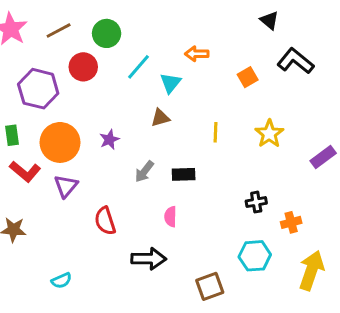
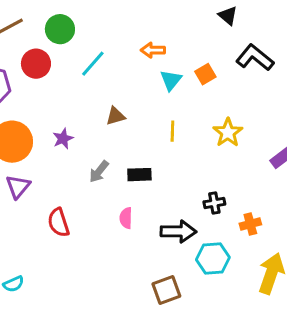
cyan triangle: (170, 83) -> (171, 80), moved
black arrow: (149, 259) -> (178, 232), moved

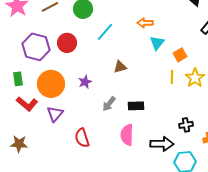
red circle: (36, 64) -> (67, 43), moved
orange square: (205, 74) -> (180, 55), moved
yellow line: (172, 131) -> (172, 77), moved
pink semicircle: (126, 218) -> (127, 135), size x1.5

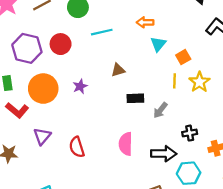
cyan line: (105, 32) -> (102, 32), turned 36
gray arrow: (109, 104) -> (160, 110), moved
black rectangle: (136, 106) -> (135, 98), moved
purple triangle: (55, 114) -> (42, 136), moved

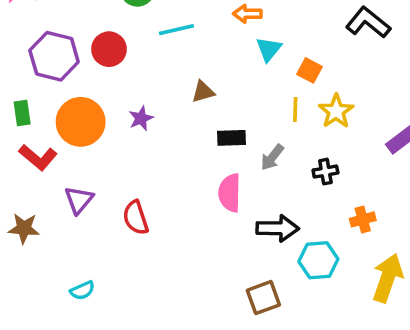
orange square: (183, 57) -> (309, 70), turned -32
black cross: (190, 133) -> (325, 172), moved
pink semicircle: (126, 144) -> (230, 193), moved

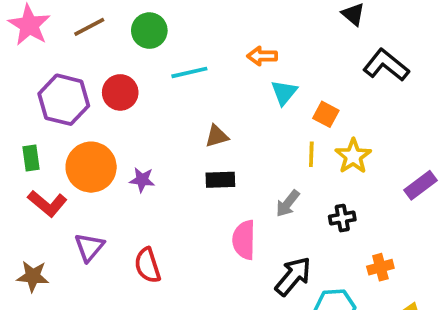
purple star: (141, 118) -> (142, 180), moved, turned 30
black rectangle: (231, 138) -> (220, 180), moved
black arrow: (278, 228) -> (293, 276), turned -51

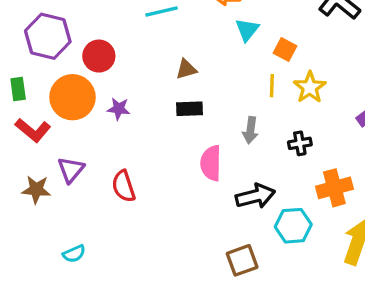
red circle: (120, 92) -> (99, 56), moved
gray arrow: (288, 203) -> (250, 130), turned -30
orange cross: (380, 267) -> (334, 188), size x1.5
brown star: (33, 276) -> (36, 189), moved
black arrow: (293, 276) -> (255, 196), turned 36

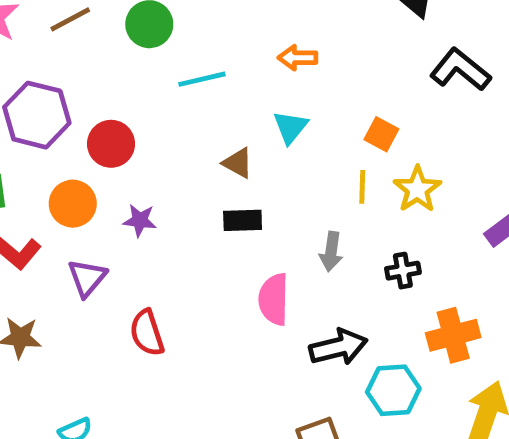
cyan triangle: (247, 30) -> (290, 127), moved
brown triangle: (186, 69) -> (238, 163), turned 45
orange circle: (72, 97) -> (73, 204), size x0.7
purple triangle: (71, 170) -> (87, 278), moved

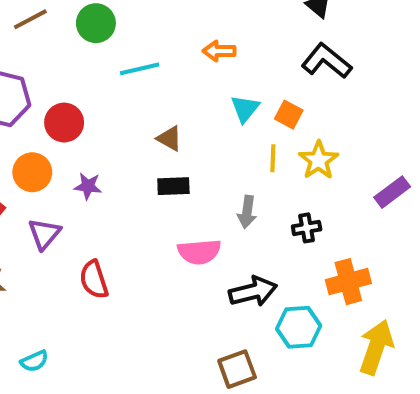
black L-shape: (460, 70) -> (326, 61), moved
cyan triangle: (290, 127) -> (245, 109), moved
pink semicircle: (274, 299) -> (199, 252), turned -96

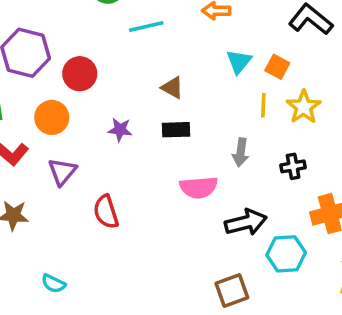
purple star: (88, 186) -> (120, 130), moved
cyan semicircle: (34, 361) -> (54, 284), turned 50

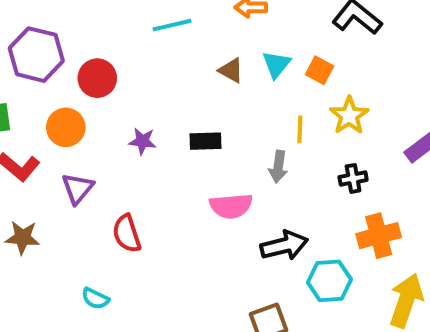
brown triangle: (172, 88) -> (231, 70), moved
yellow line: (263, 105) -> (300, 129), moved
black cross: (293, 166) -> (353, 178), moved
cyan semicircle: (54, 284) -> (95, 299), moved

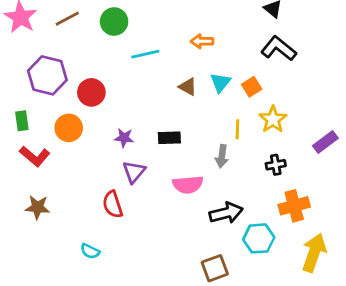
orange square: (320, 70) -> (252, 87), turned 30
purple triangle: (78, 188) -> (134, 172), moved

